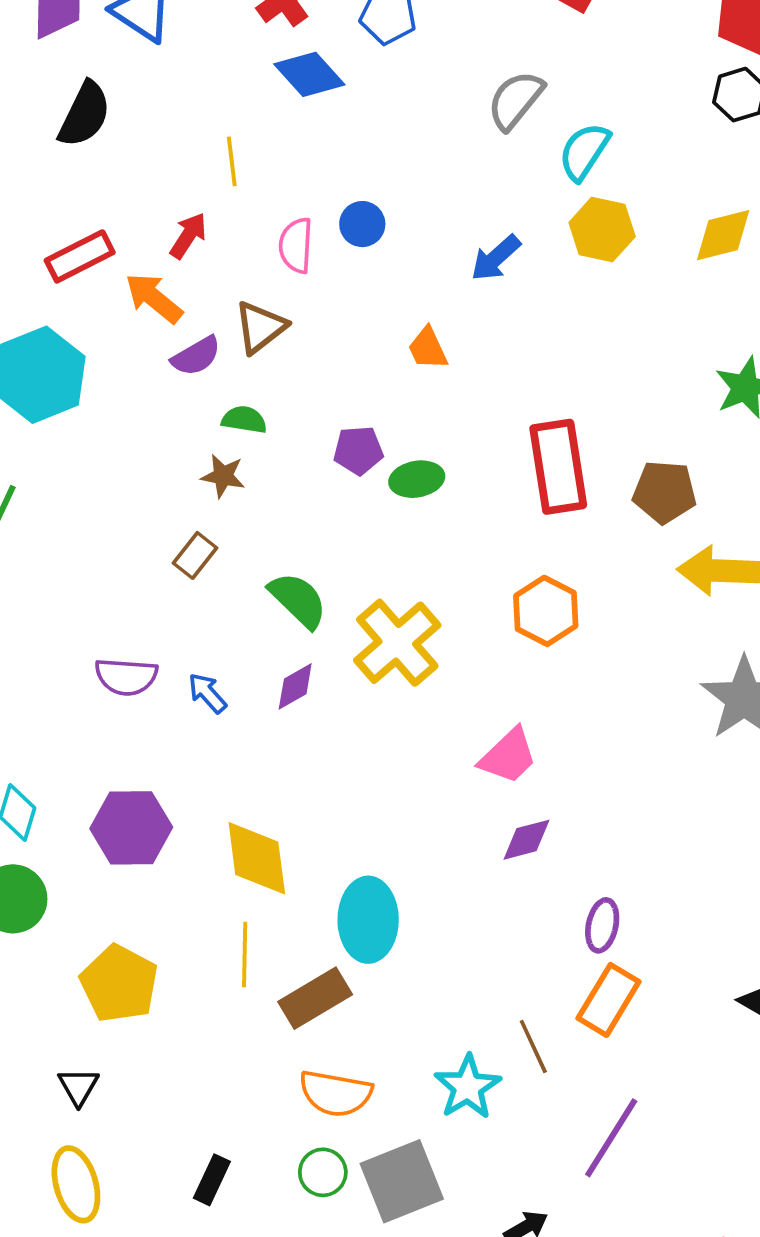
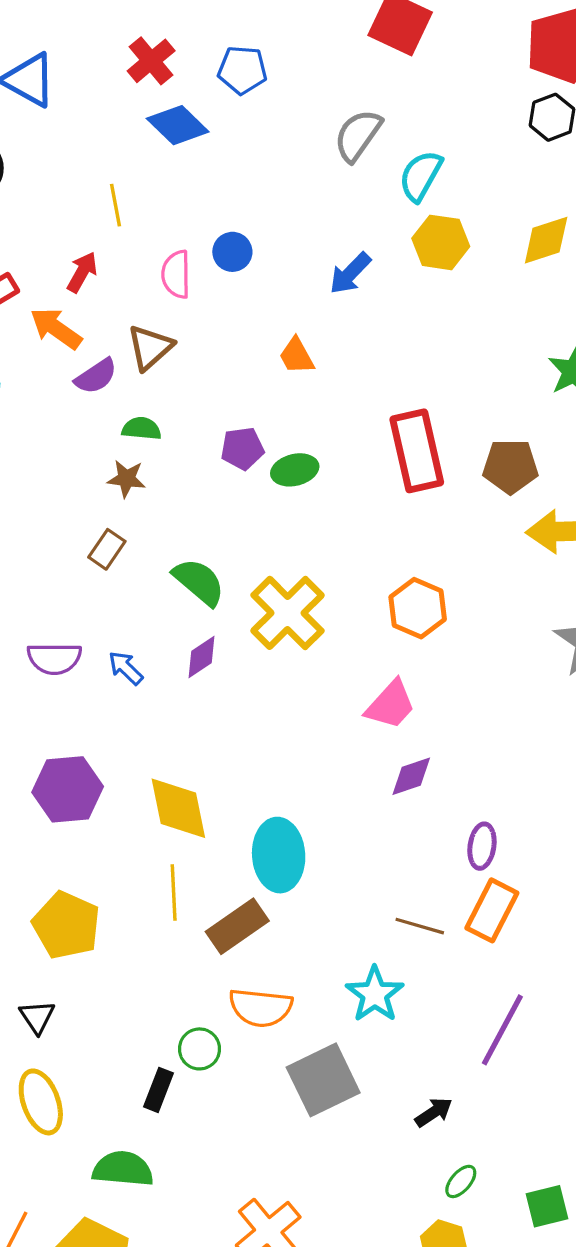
orange hexagon: (546, 611) -> (418, 608), moved
brown line: (533, 1047) -> (420, 926), moved, turned -45
green circle: (323, 1172) -> (199, 1049), moved

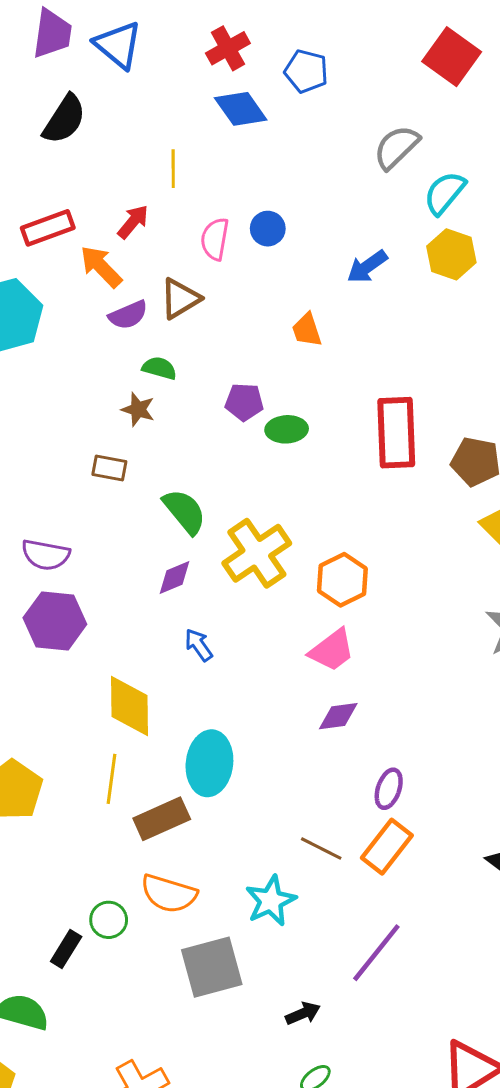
brown rectangle: (107, 549) -> (109, 468), turned 56
orange hexagon: (418, 608) -> (342, 580), moved
blue arrow: (126, 668) -> (199, 645), moved
purple hexagon: (68, 789) -> (55, 621), moved

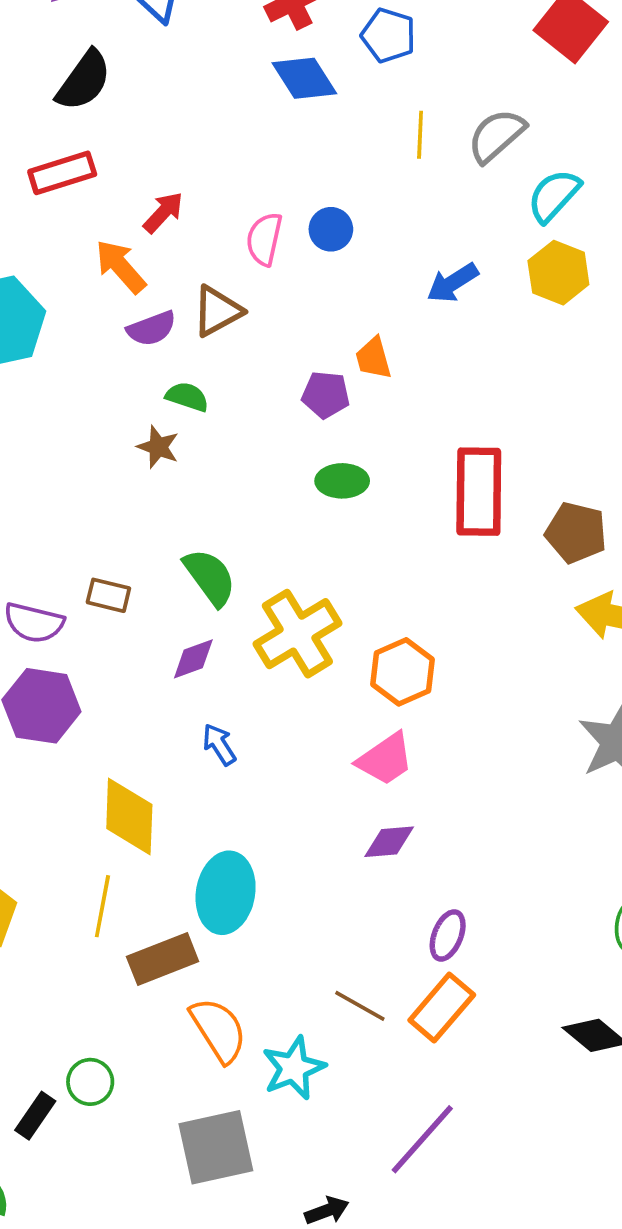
yellow line: (173, 169) -> (420, 135), moved
red rectangle: (48, 228) -> (62, 173), moved
purple pentagon: (244, 402) -> (326, 395), moved
brown rectangle: (109, 468) -> (108, 595), moved
orange semicircle: (169, 894) -> (218, 1030), moved, turned -142

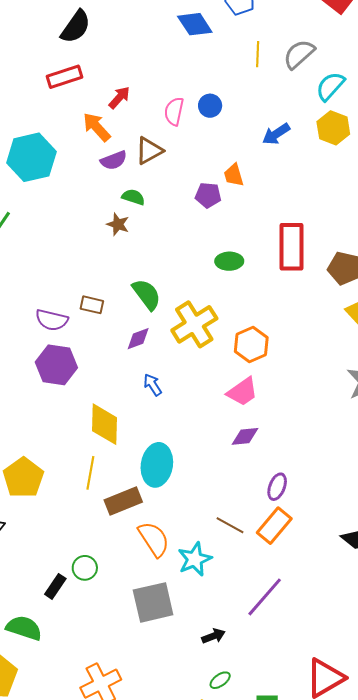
green ellipse: (342, 481) -> (229, 261), moved

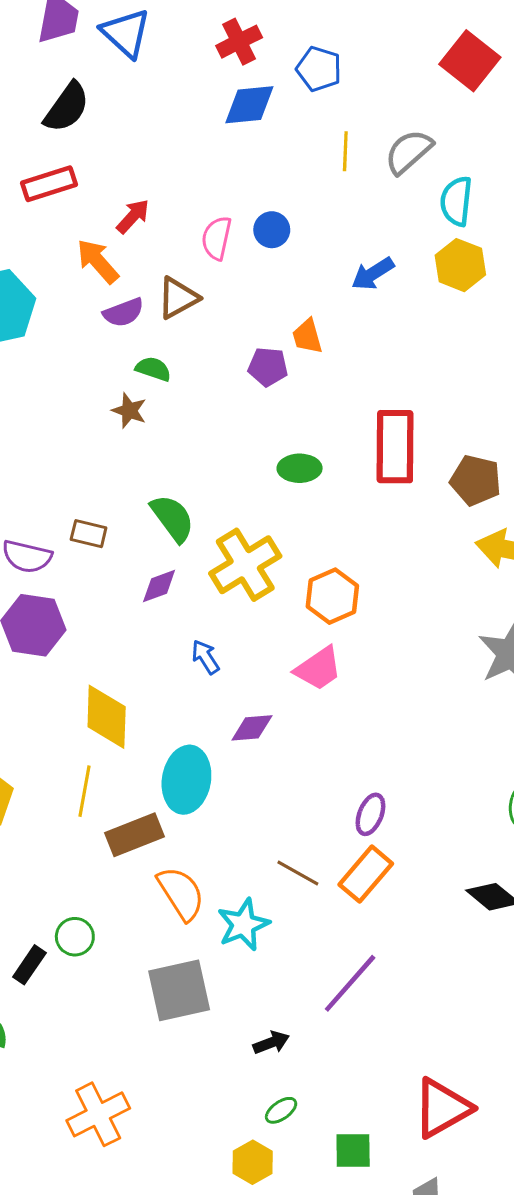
blue diamond: (195, 24) -> (249, 105), turned -63
cyan semicircle: (330, 86) -> (456, 201), turned -36
blue arrow: (153, 385) -> (205, 657), moved
purple diamond: (245, 436) -> (252, 728), moved

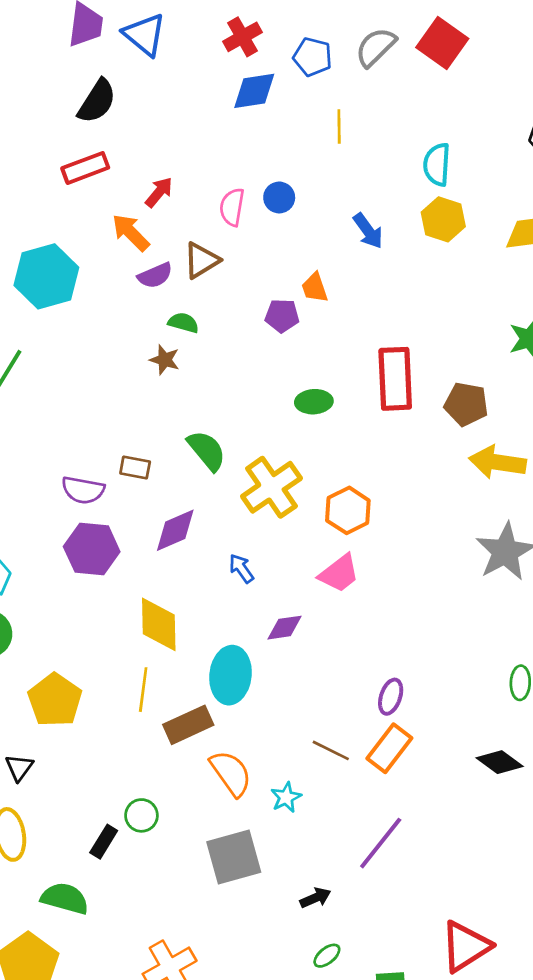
gray semicircle: (409, 152) -> (376, 47), moved
blue arrow: (373, 274) -> (368, 231), turned -90
purple diamond: (159, 586) -> (175, 530), moved, size x1.4
cyan star: (243, 925) -> (286, 797), size x0.7

